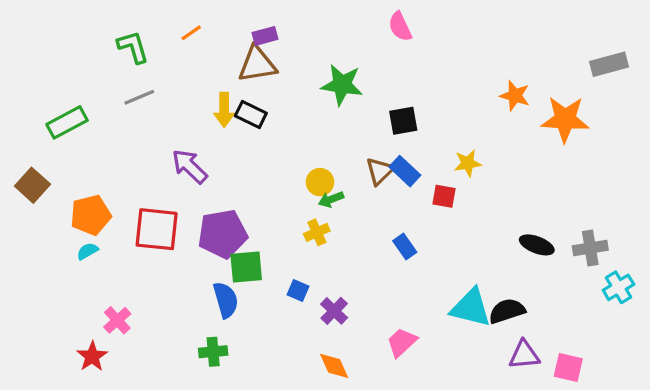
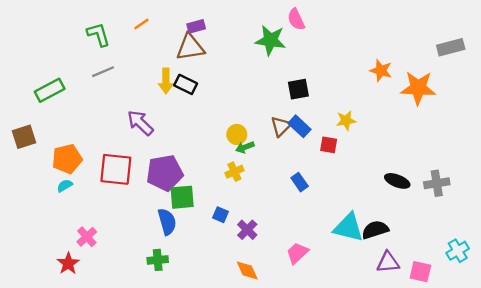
green star: (342, 85) -> (270, 40), moved
brown square: (32, 185) -> (24, 137), turned 30
cyan cross: (618, 287) -> (458, 251), moved

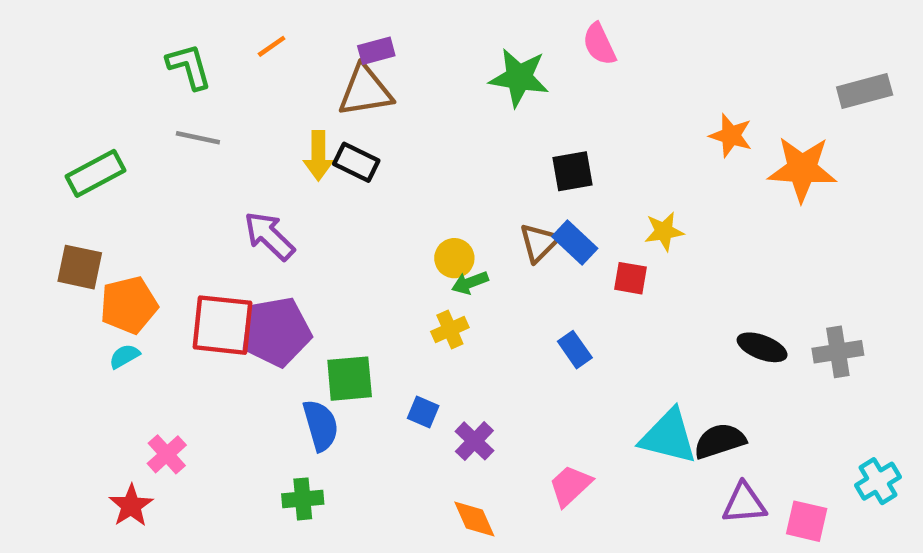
pink semicircle: (296, 19) -> (599, 44), moved
gray line: (103, 72) -> (198, 138), turned 35
brown square: (24, 137) -> (80, 267), moved, turned 30
purple pentagon: (165, 173) -> (276, 332), moved

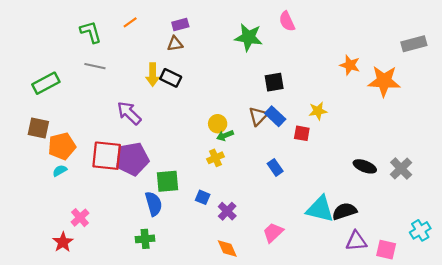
brown triangle: (365, 91) -> (175, 44), size x0.6
gray cross: (838, 352) -> (401, 169), turned -35

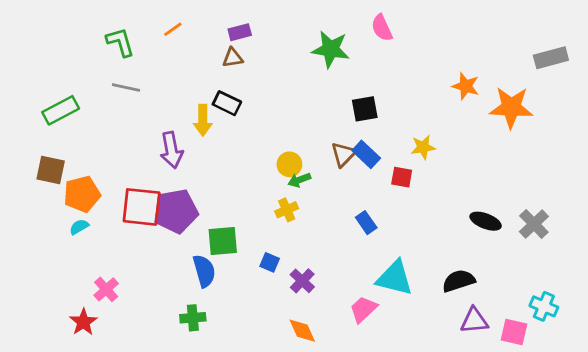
yellow arrow: (153, 75) -> (203, 120), moved
purple arrow: (129, 113) -> (171, 150), turned -145
cyan triangle: (320, 209) -> (395, 278), moved
cyan cross: (420, 230) -> (544, 306), moved, turned -36

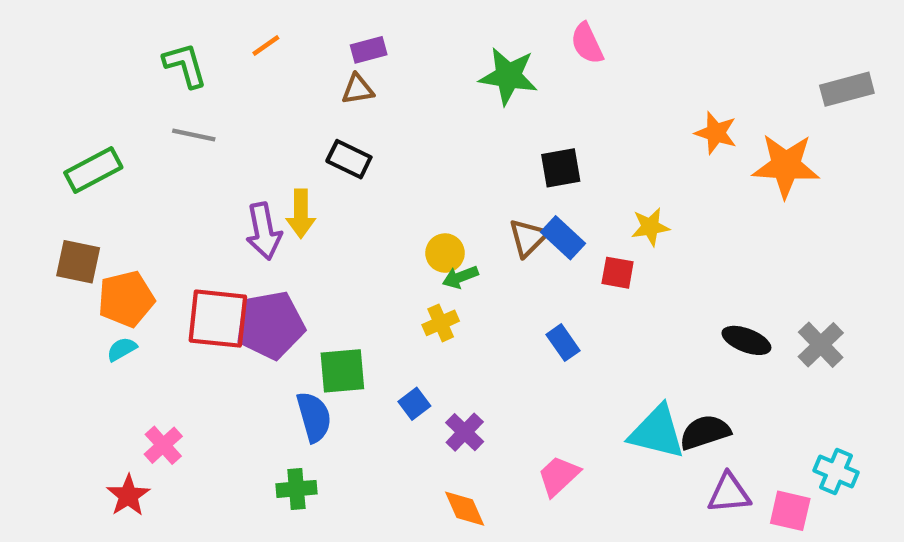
yellow arrow: (203, 120) -> (301, 214), moved
blue square: (270, 262) -> (414, 404), turned 30
cyan triangle: (395, 278) -> (657, 432), moved

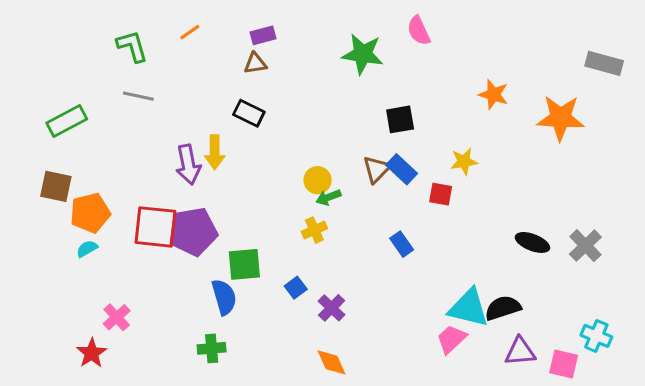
gray rectangle: (847, 89) -> (604, 63), turned 30
orange star: (716, 133) -> (494, 95), moved
pink trapezoid: (559, 476) -> (451, 339), moved

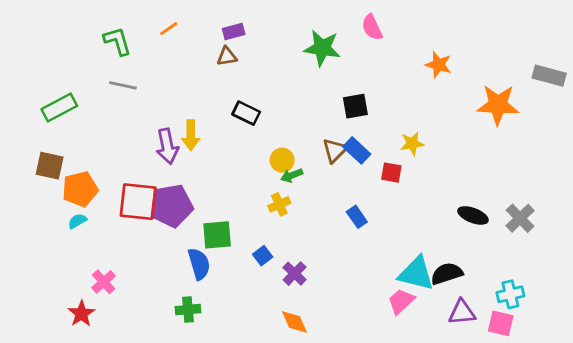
gray rectangle: (604, 63) -> (549, 76), moved
orange star: (494, 95) -> (438, 65), moved
black rectangle: (249, 113) -> (246, 113), moved
cyan cross: (596, 336) -> (510, 294), moved, turned -36

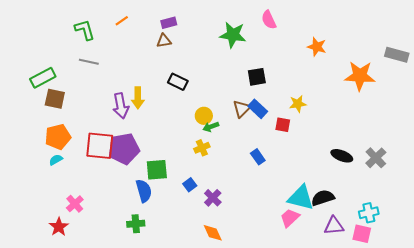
brown square: (50, 166) -> (55, 99), moved

